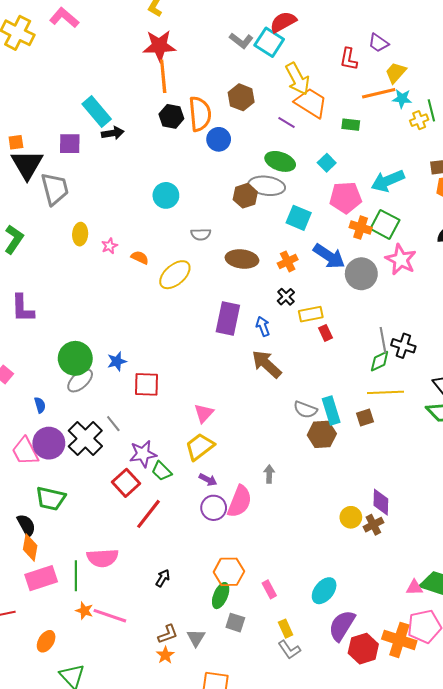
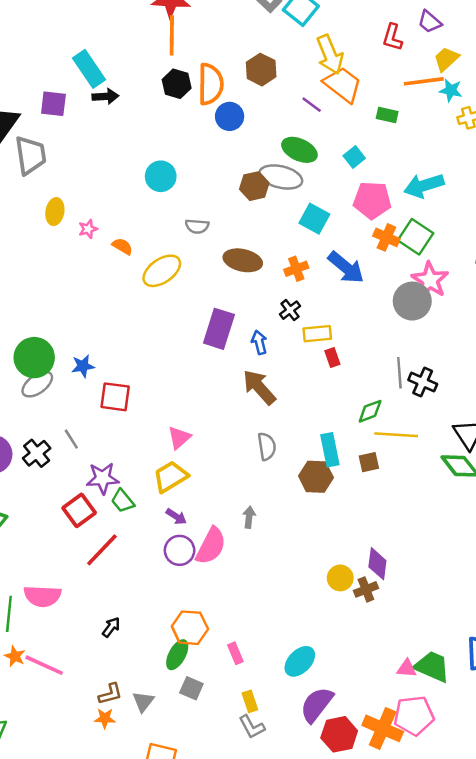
gray circle: (361, 274) -> (412, 301), moved
green diamond: (380, 361) -> (370, 411), moved
gray semicircle: (305, 410) -> (267, 446), moved, turned -125
black cross: (85, 438) -> (37, 453), size x0.7
orange star: (165, 655) -> (105, 718), turned 30

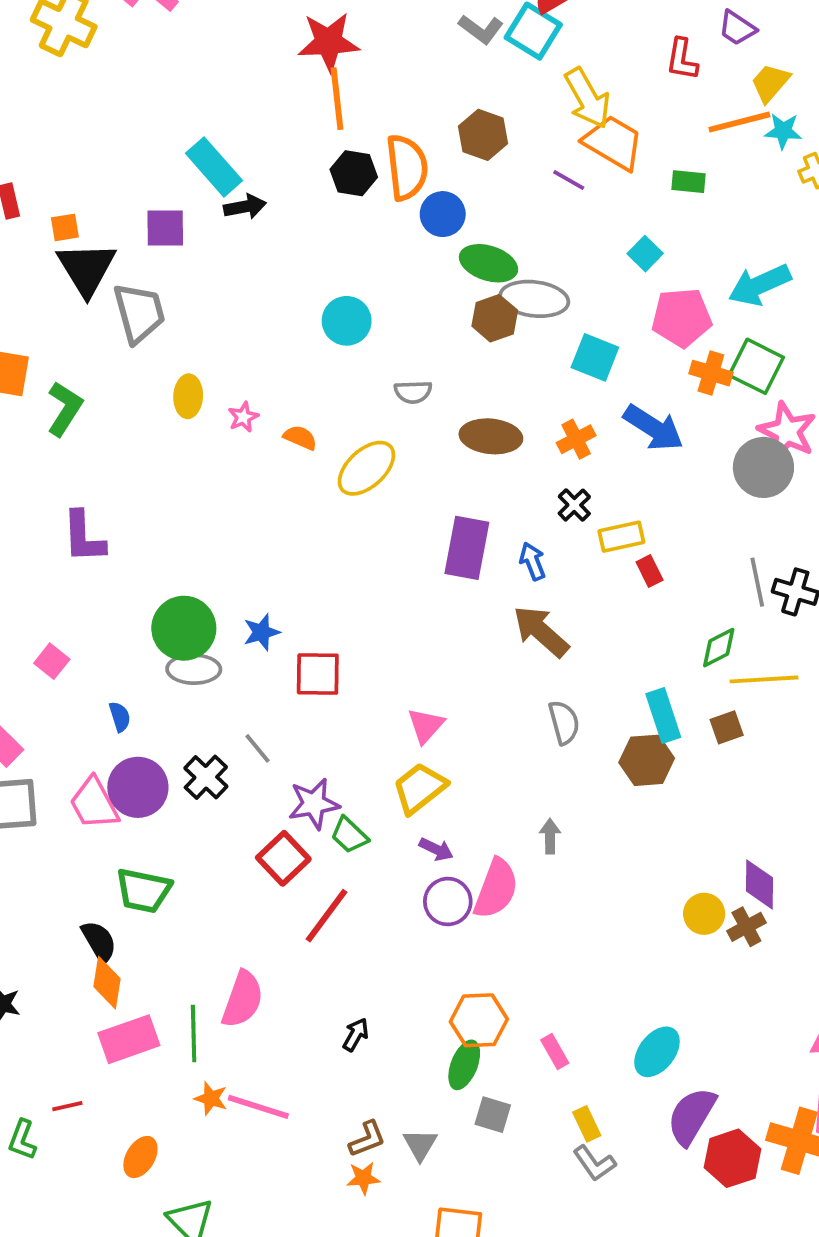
green ellipse: (299, 150) -> (488, 263), moved
gray ellipse: (37, 384) -> (194, 669), turned 44
pink semicircle: (42, 596) -> (242, 999), turned -66

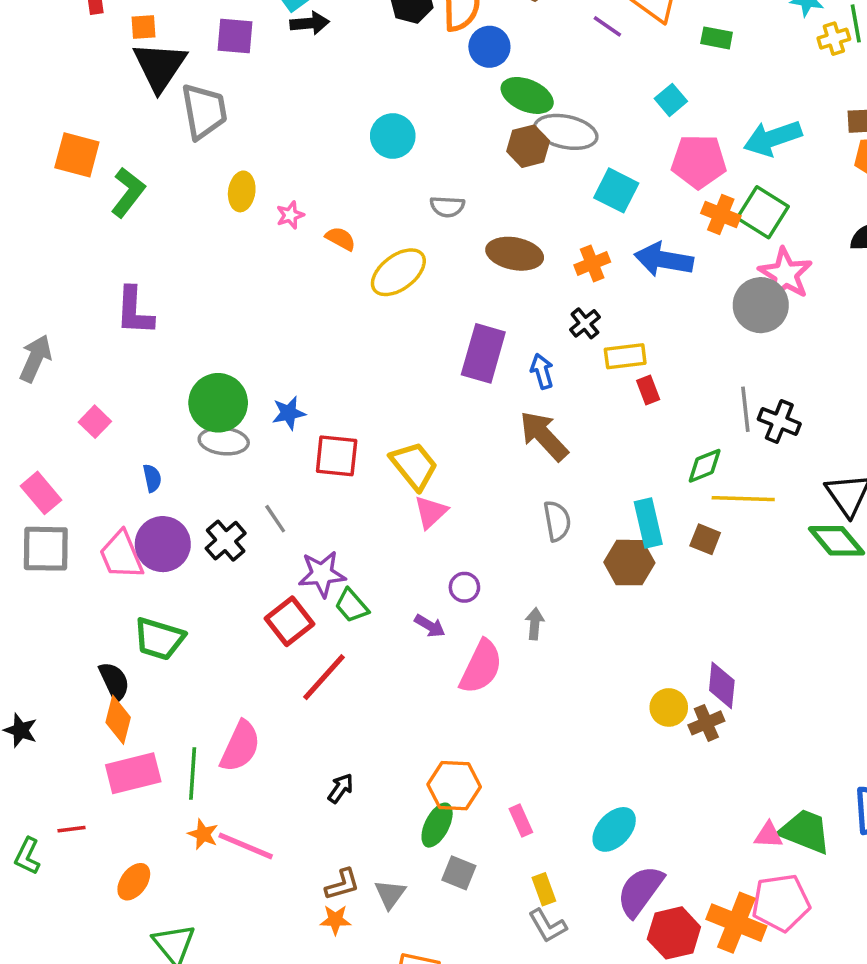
blue arrow: (654, 428) -> (664, 260), turned 152
brown square: (727, 727) -> (705, 539), turned 36
yellow trapezoid: (419, 788) -> (414, 466), moved, turned 84
purple circle: (448, 902) -> (464, 587), moved, size x0.7

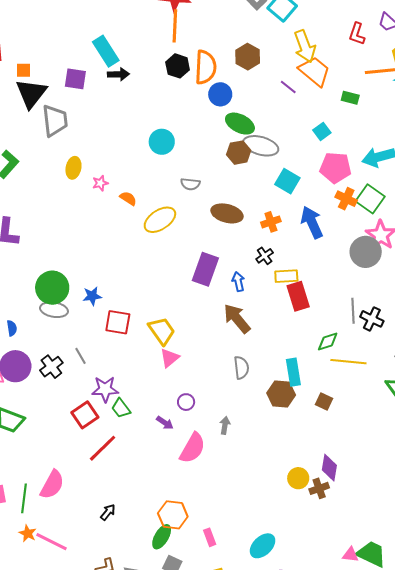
blue arrow: (664, 260) -> (312, 222), turned 52
red rectangle: (648, 390) -> (298, 296), size x1.8
brown square: (705, 539) -> (324, 401), moved

